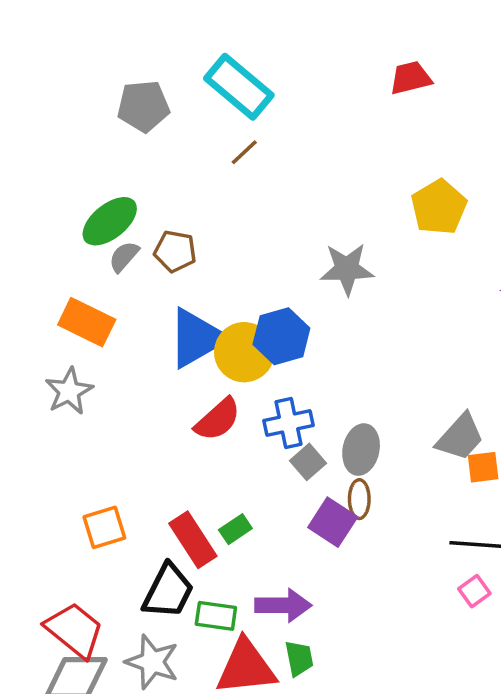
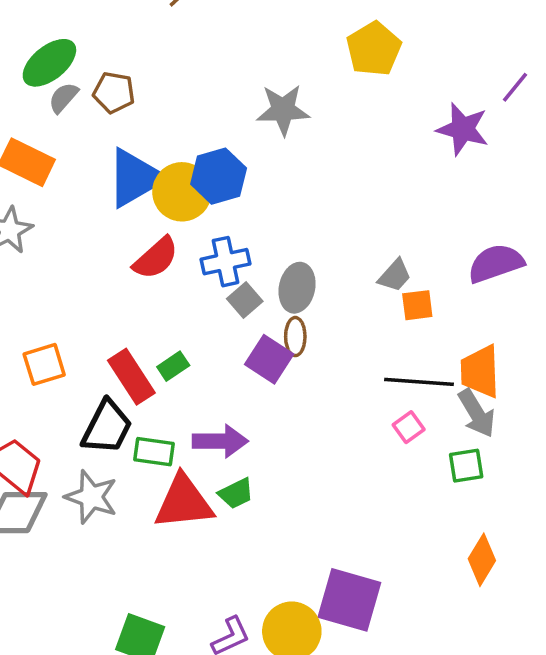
gray trapezoid: (460, 437) -> (395, 276), size x0.7
green trapezoid: (299, 658) -> (236, 493), turned 75

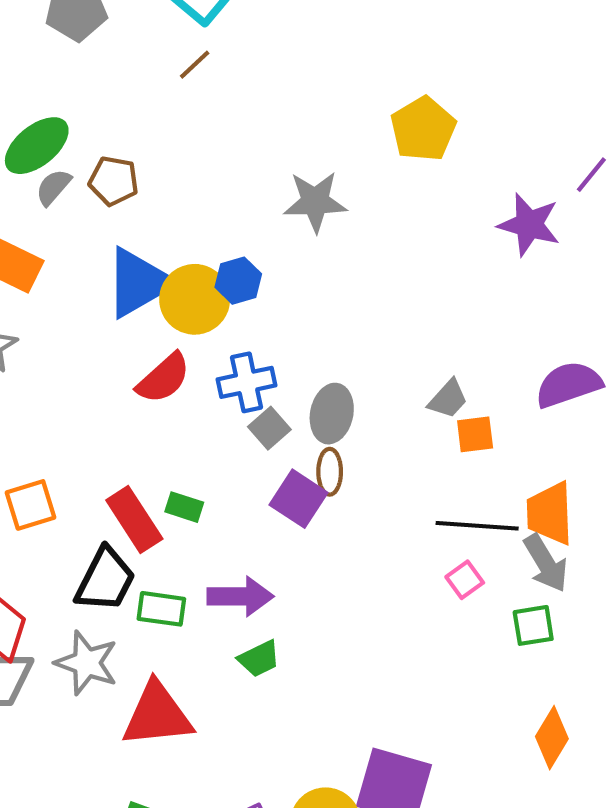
blue hexagon: (219, 176) -> (238, 281), size x0.7
green rectangle: (173, 366) -> (184, 507), turned 52
red triangle: (184, 502) -> (157, 715), moved

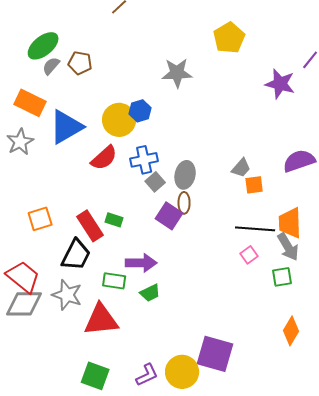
blue triangle: (139, 283) -> (66, 127), moved
green rectangle: (161, 609) -> (114, 281), moved

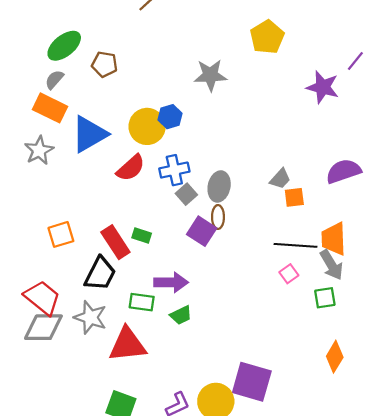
gray semicircle: (51, 66) -> (54, 80), moved

